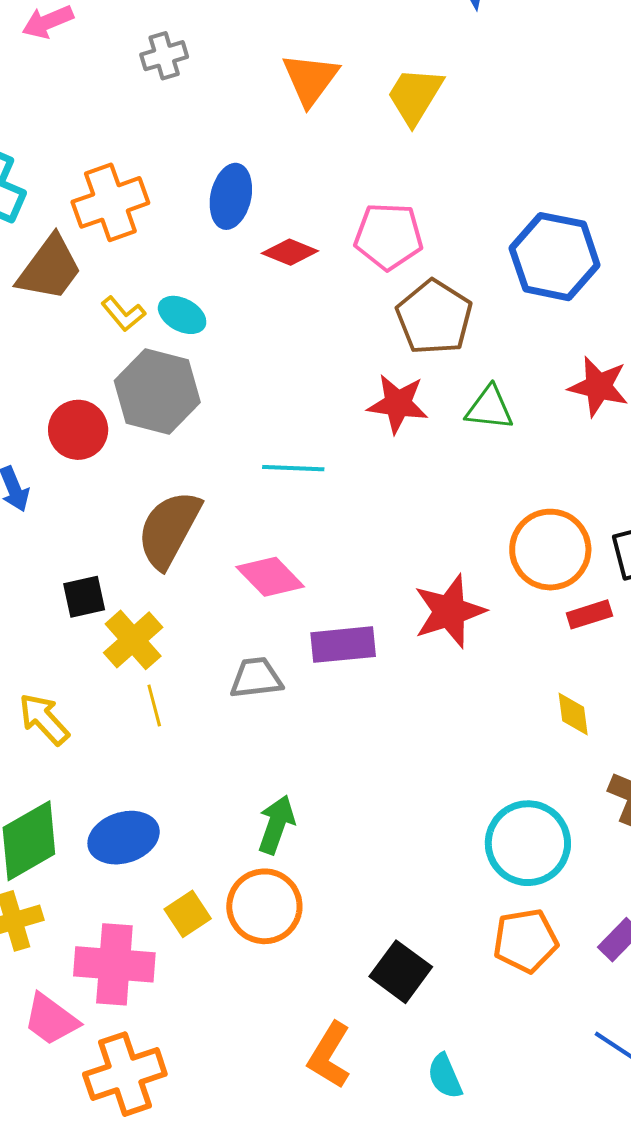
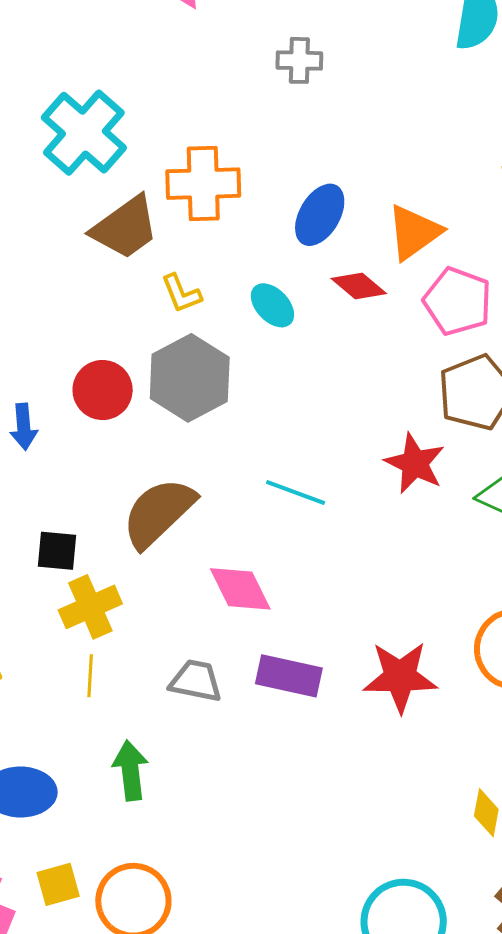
orange triangle: (310, 79) -> (414, 232), moved
cyan ellipse: (182, 315) -> (272, 305), moved
green arrow: (276, 825) -> (130, 771), moved, turned -44

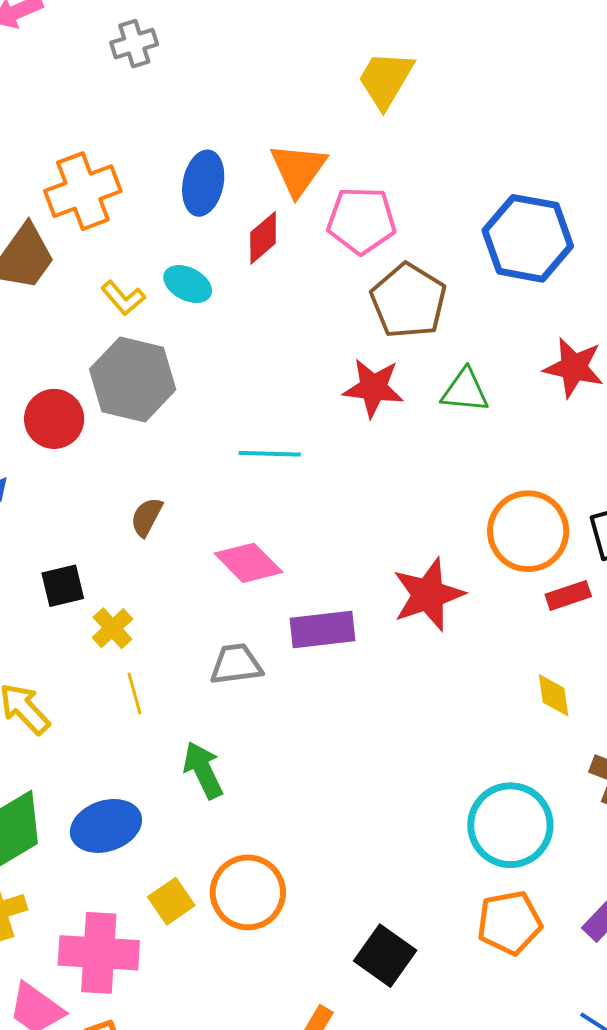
red diamond: (359, 286) -> (263, 238), turned -62
yellow L-shape: (181, 293) -> (123, 298), moved
brown semicircle: (158, 513) -> (147, 517), size x0.5
yellow cross: (90, 607) -> (112, 628), size x0.7

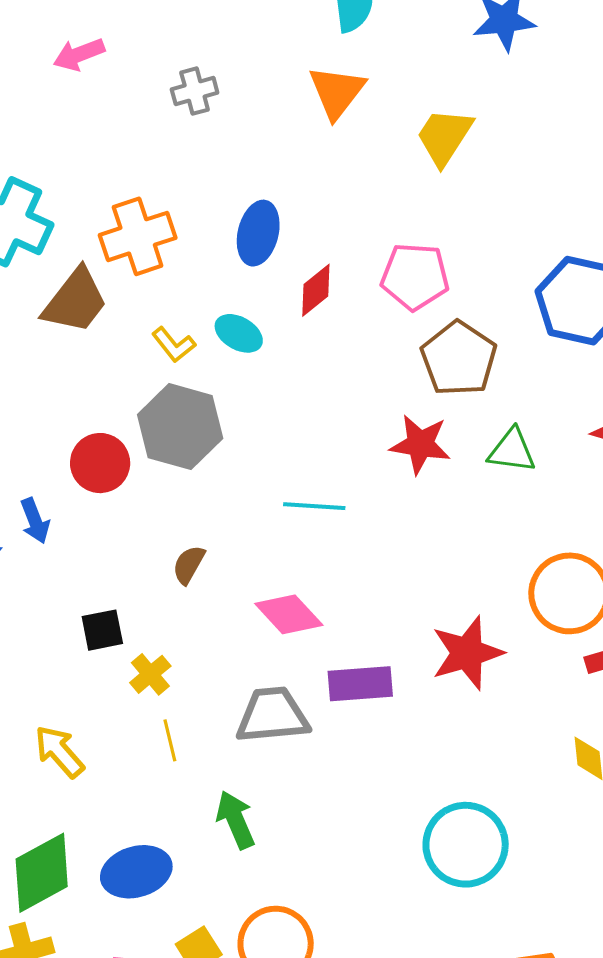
orange triangle: (298, 169) -> (337, 92), moved
gray trapezoid: (236, 664) -> (273, 715), size x1.4
cyan circle: (510, 825) -> (466, 845), moved

